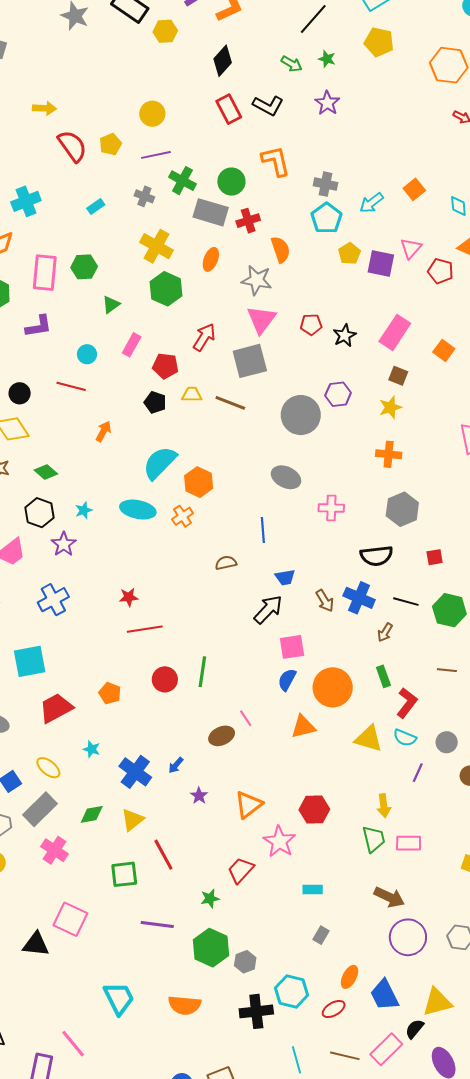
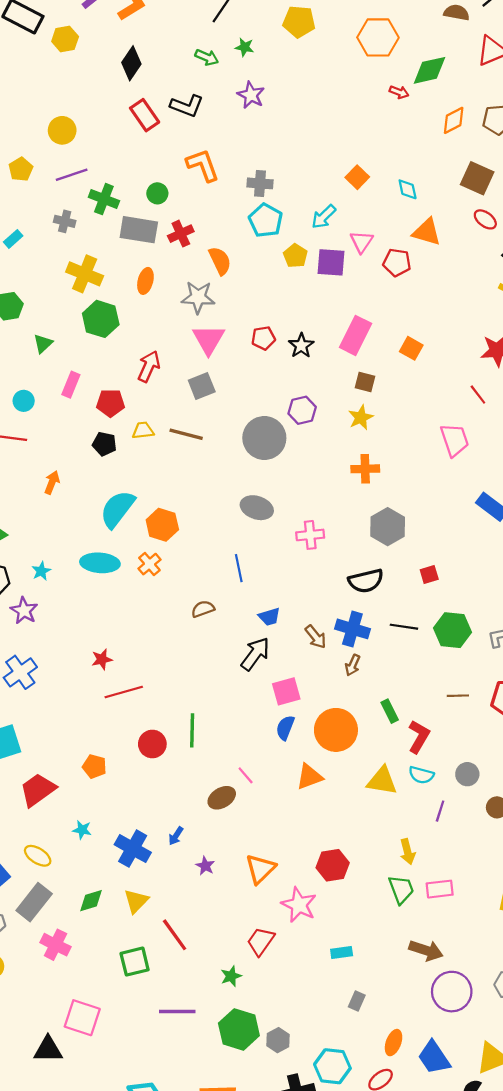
green circle: (231, 182) -> (157, 193), size x0.7
cyan arrow: (371, 203) -> (324, 217), moved
gray square: (250, 361) -> (202, 386), size x0.7
brown arrow: (385, 632) -> (353, 665), moved

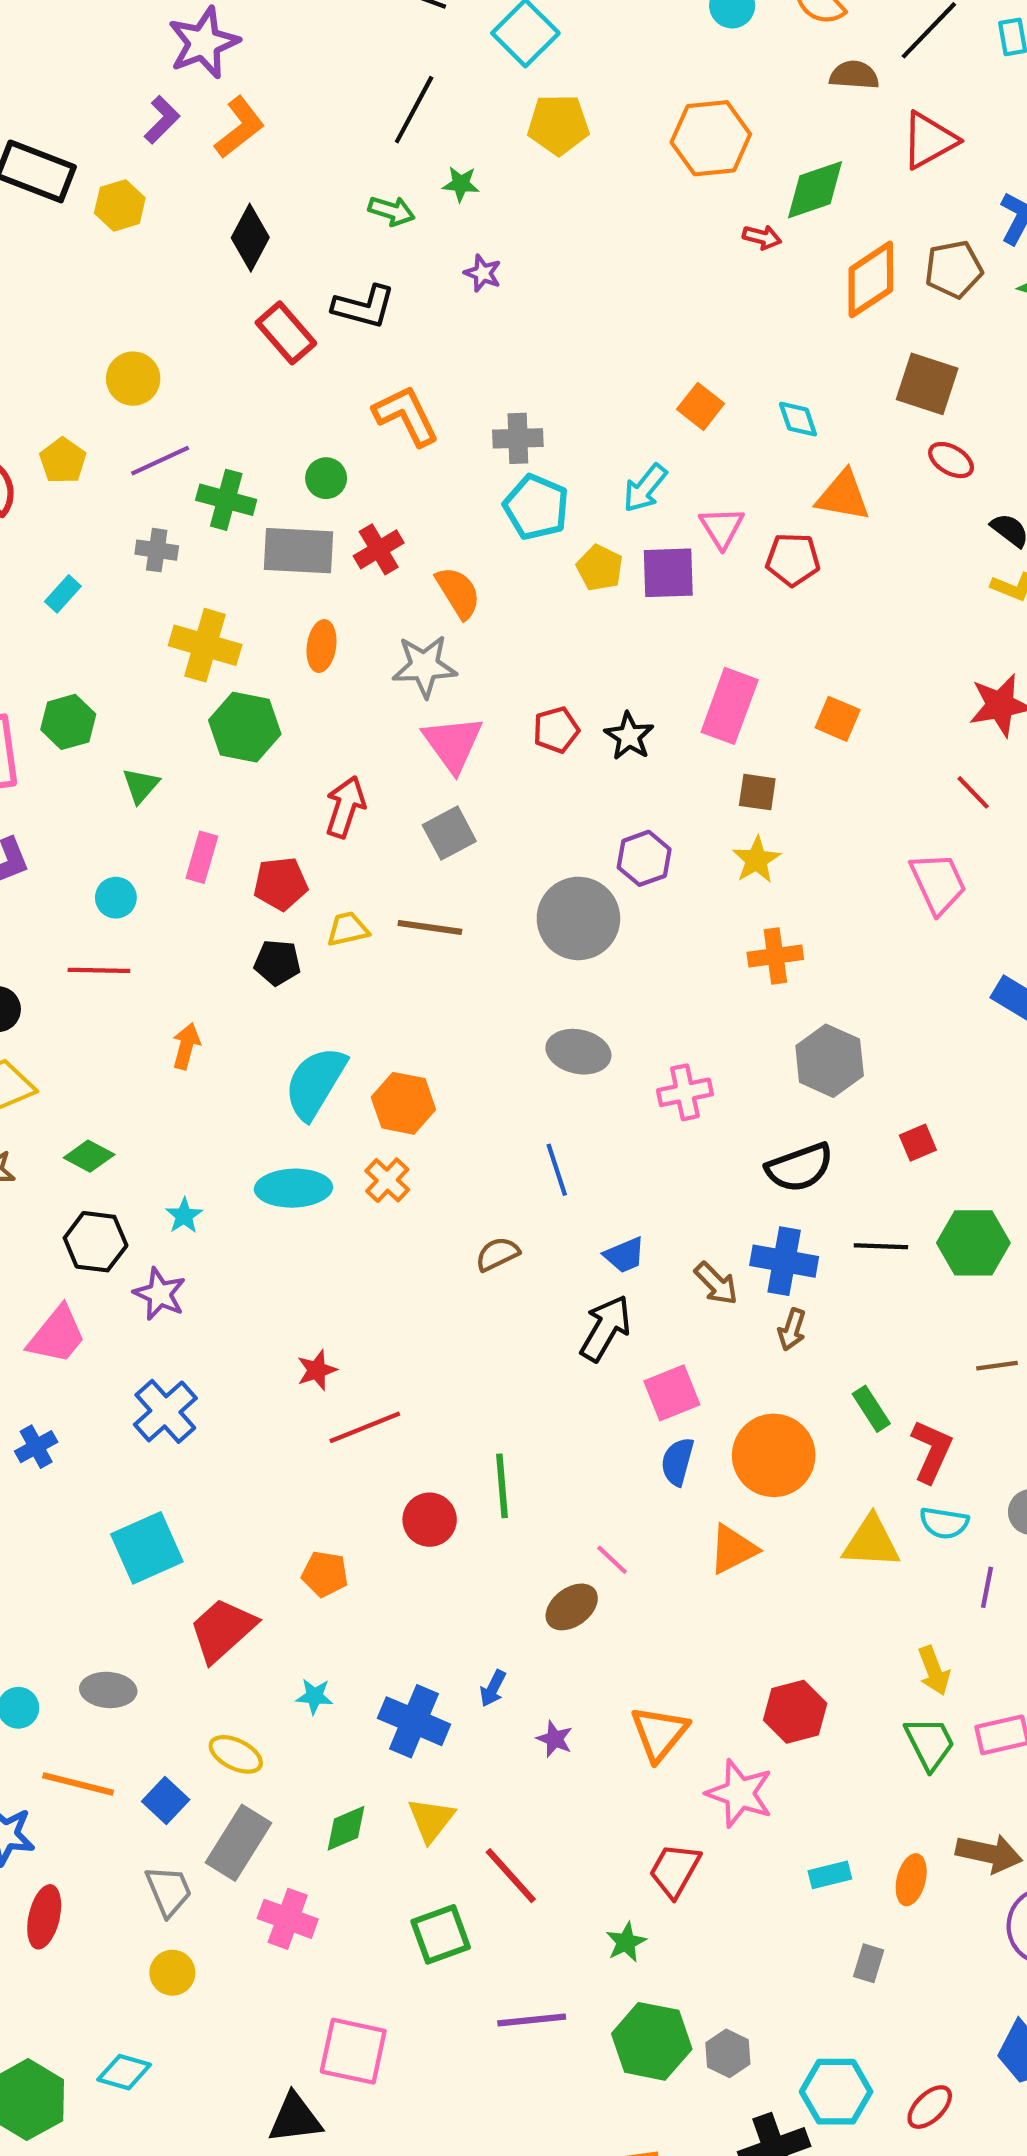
purple star: (251, 95) -> (483, 273), size x0.7
orange diamond: (454, 120) -> (871, 279), size x1.4
orange ellipse: (394, 1043) -> (911, 1880), moved

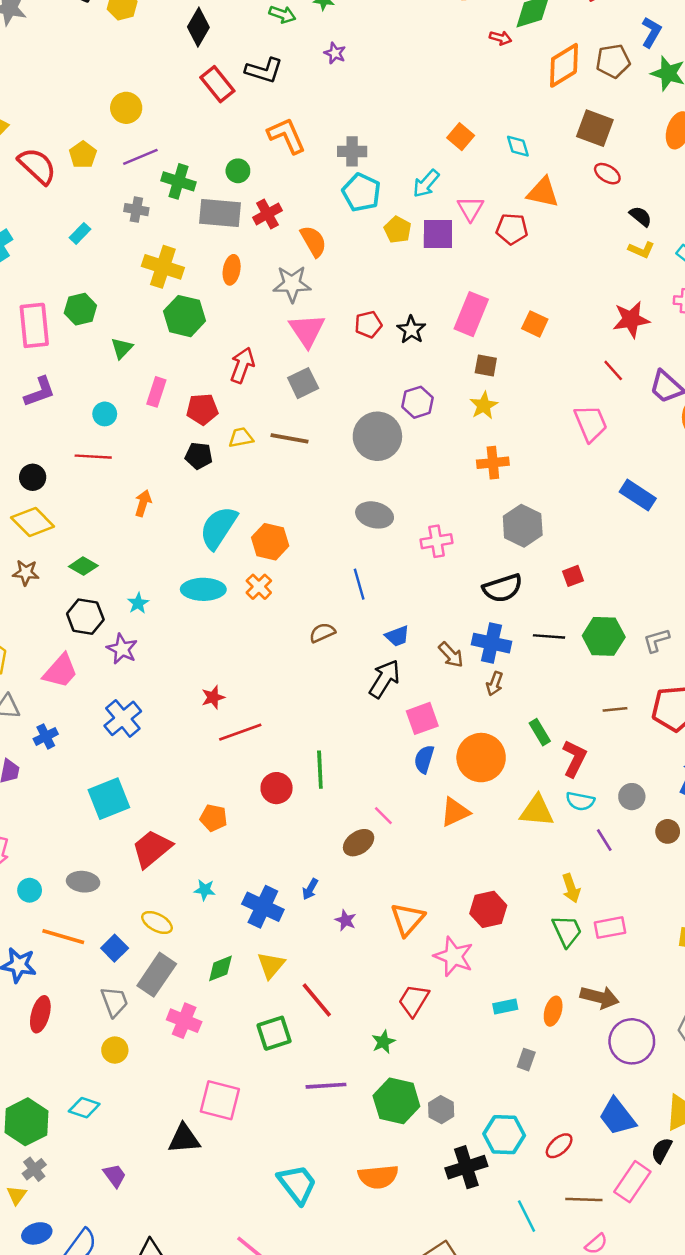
purple line: (987, 1587) -> (604, 840), turned -45

